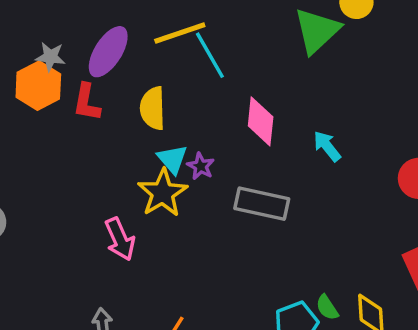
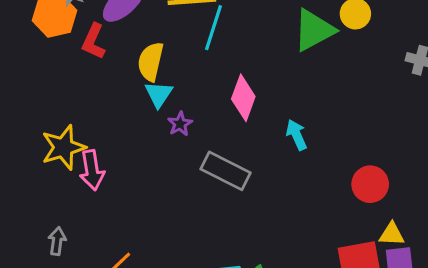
cyan line: (210, 55) -> (213, 28), turned 33
cyan triangle: (172, 159) -> (159, 94), moved
yellow star: (163, 193) -> (63, 147), moved

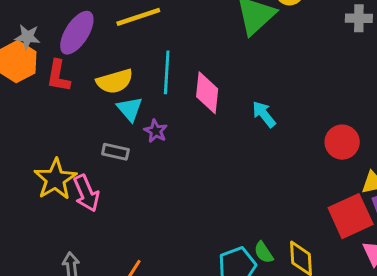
cyan line: (213, 28) -> (167, 72), moved
yellow semicircle: (151, 62) -> (115, 81), turned -105
gray rectangle: (226, 171) -> (115, 152), moved, size x0.6

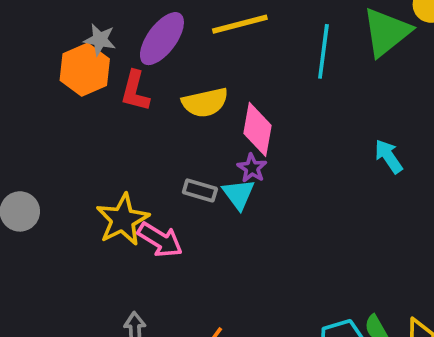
cyan line: (167, 72) -> (323, 51), moved
pink diamond: (207, 93) -> (257, 129), moved
cyan triangle: (130, 109) -> (238, 194), moved
pink arrow: (86, 193) -> (160, 240), turned -39

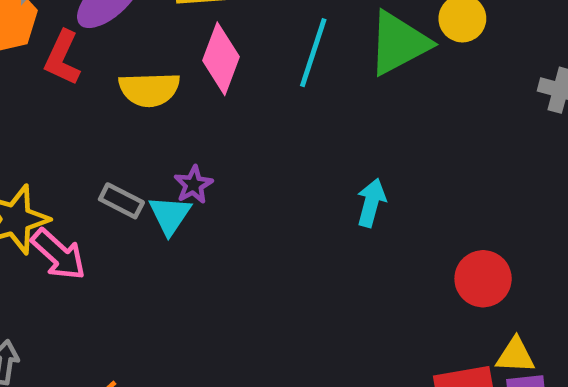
pink diamond: (257, 129) -> (221, 59), moved
cyan arrow: (389, 156) -> (371, 203), turned 39

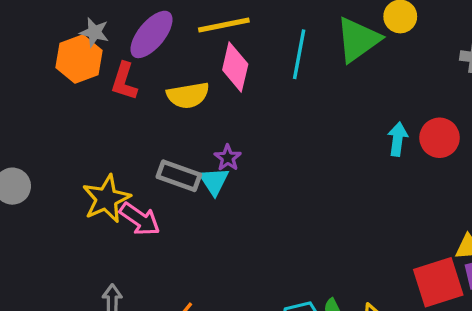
gray rectangle: (121, 201) -> (179, 176), size x1.4
cyan arrow: (371, 203) -> (398, 139), moved
red circle: (483, 279) -> (440, 138), moved

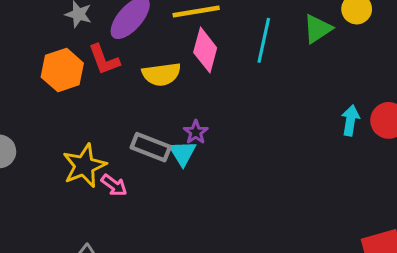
green triangle: (358, 40) -> (318, 29), size x0.7
orange hexagon: (79, 59) -> (62, 70), moved
red L-shape: (124, 81) -> (104, 60), turned -40
pink arrow: (140, 219) -> (114, 185), size x0.7

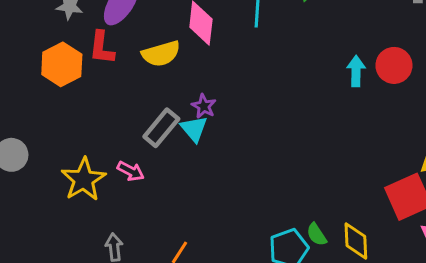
red L-shape: (104, 60) -> (102, 48), turned 36
gray rectangle: (151, 147) -> (161, 128), turned -63
yellow star: (84, 166) -> (84, 179), moved

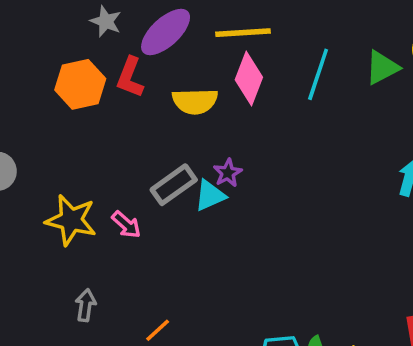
cyan triangle: (194, 129) -> (210, 195), turned 32
yellow star: (84, 179) -> (71, 220), turned 30

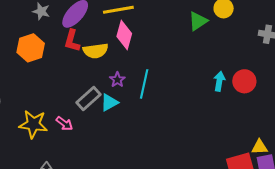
cyan line: (318, 74) -> (144, 84), moved
red L-shape: (130, 77) -> (72, 41), moved
purple star: (228, 173) -> (117, 80), moved

